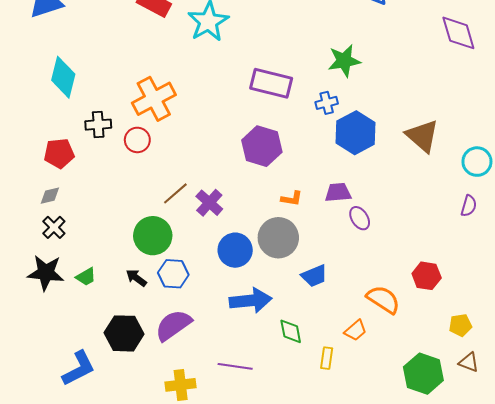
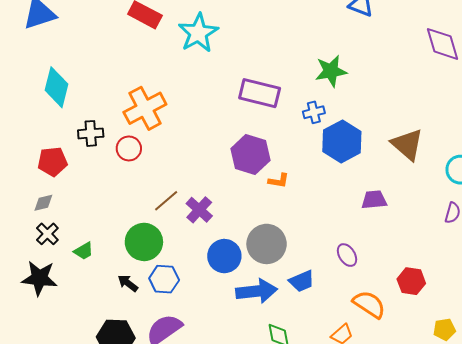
purple trapezoid: (338, 192) -> (374, 200), moved
orange L-shape: (292, 199) -> (279, 181), moved
purple ellipse: (360, 218) -> (347, 255), moved
green trapezoid: (86, 277) -> (84, 251), moved
blue arrow: (251, 301) -> (257, 291), moved

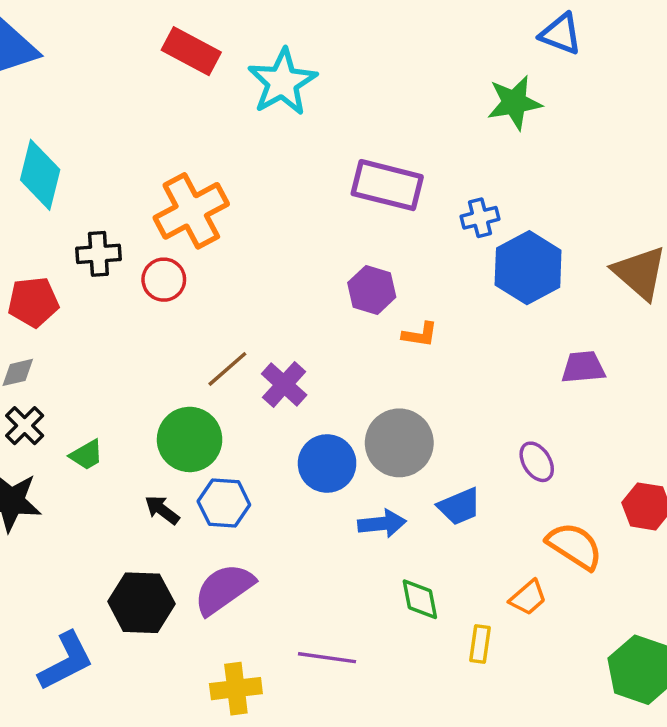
green star: (331, 71) -> (514, 103), moved
purple hexagon: (250, 155) -> (372, 290), size x0.7
blue arrow: (257, 291) -> (382, 524), size x0.7

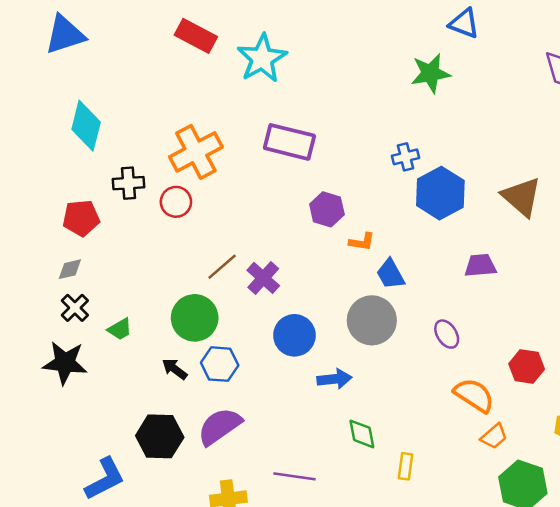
purple rectangle: (387, 185) -> (289, 142), moved
gray circle: (399, 443) -> (372, 320), moved
blue trapezoid: (459, 506) -> (391, 274), moved, turned 84
orange trapezoid: (528, 598) -> (494, 436), moved

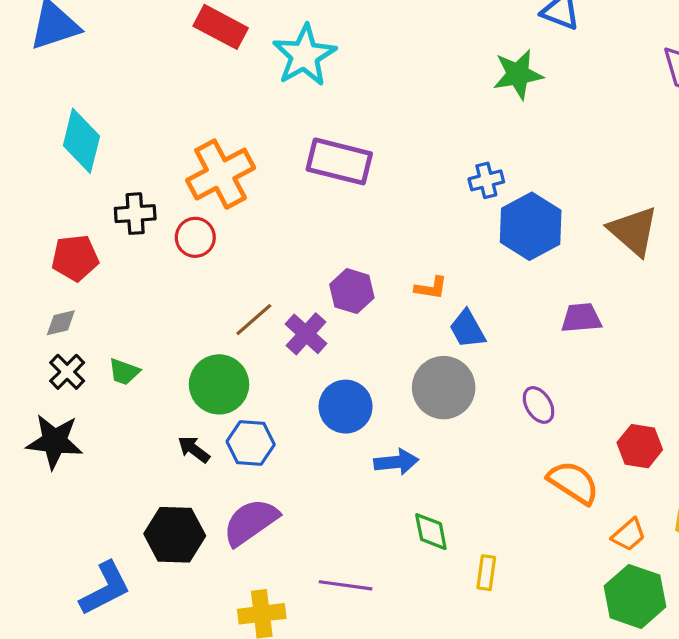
purple hexagon: (327, 209) -> (352, 291), moved
green trapezoid: (120, 329) -> (124, 372), moved, turned 50
orange trapezoid: (494, 436) -> (629, 535), moved

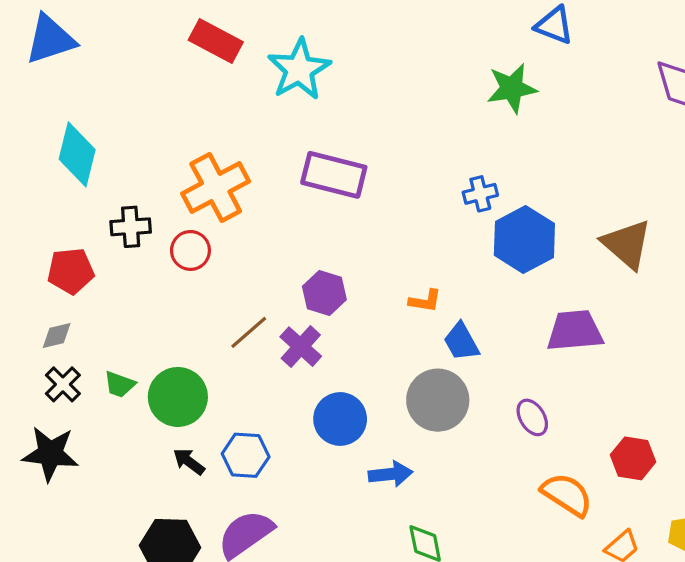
purple hexagon: (352, 291) -> (324, 293), moved
purple trapezoid: (581, 318) -> (575, 331), size x1.4
green circle: (219, 384) -> (178, 397), moved

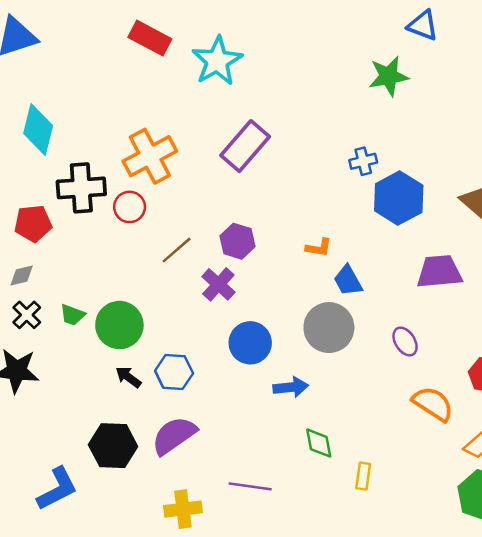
purple rectangle: (334, 175) -> (245, 146), turned -63
black cross: (131, 227) -> (81, 188), size x1.5
brown line: (249, 332) -> (177, 250), moved

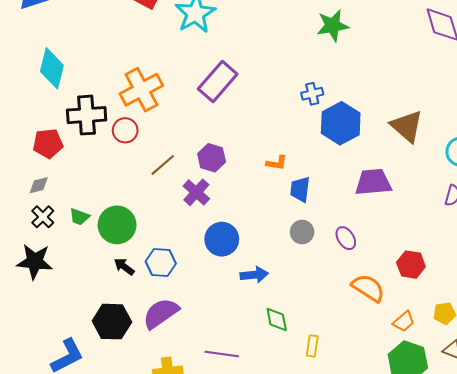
blue trapezoid: (348, 281) -> (300, 189), turned 36
gray circle: (329, 328) -> (302, 232), moved, size x0.6

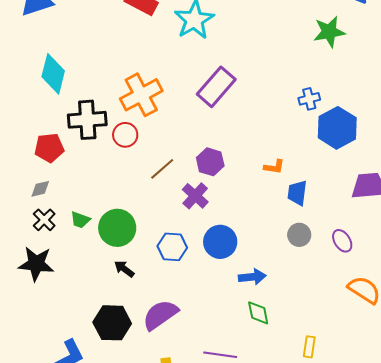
blue hexagon: (161, 263) -> (172, 247), moved
green diamond: (277, 319) -> (258, 313), moved

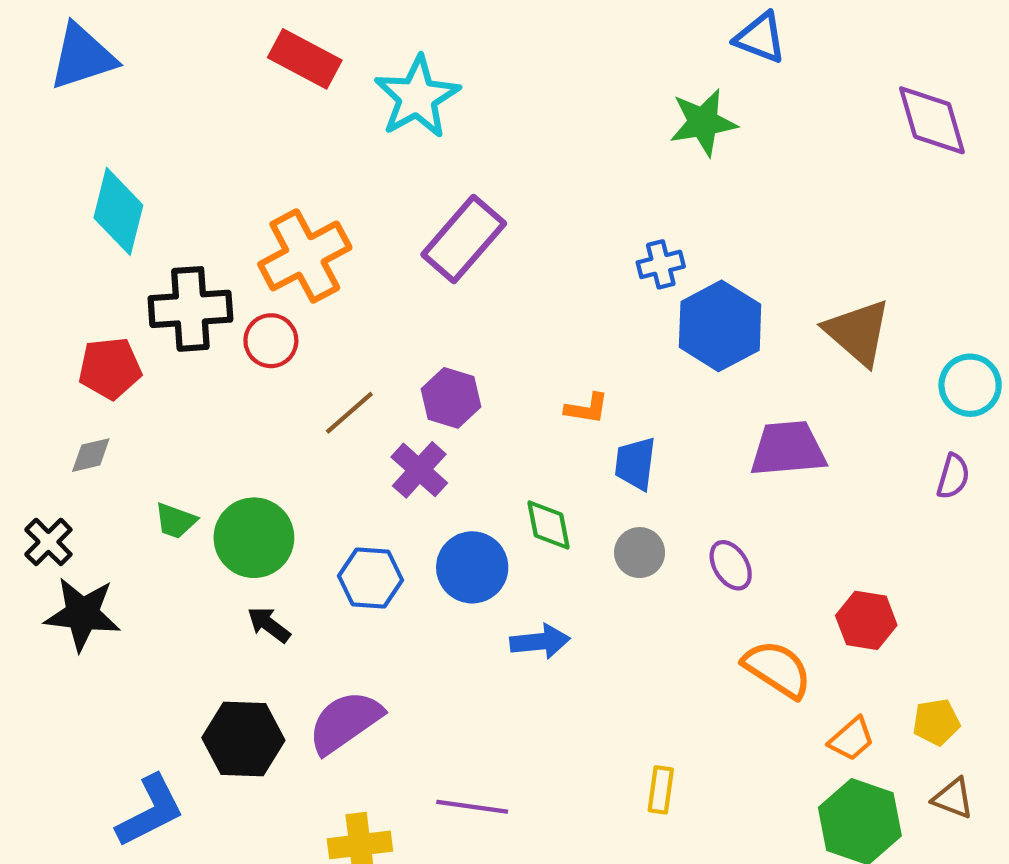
black cross: (44, 220) -> (48, 542), moved
green diamond: (258, 313) -> (548, 525), moved

